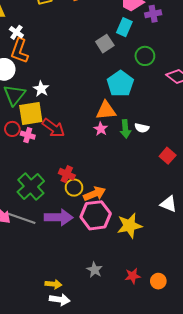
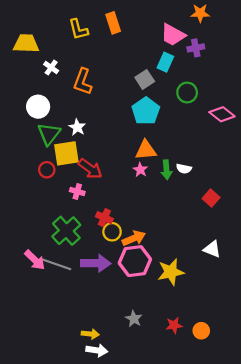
orange L-shape: (20, 51) -> (83, 82), moved
cyan pentagon: (120, 84) -> (146, 111), moved
pink cross: (28, 135) -> (77, 191), moved

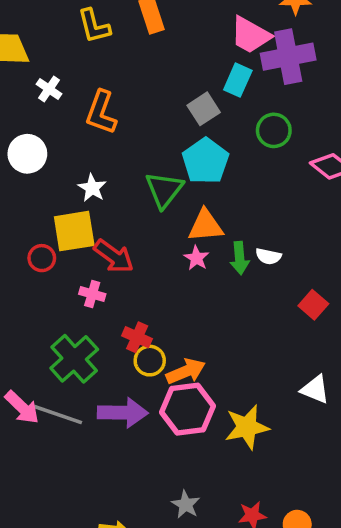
purple cross: (196, 48) -> (288, 57), size x1.8
green triangle: (49, 134) -> (164, 190), moved

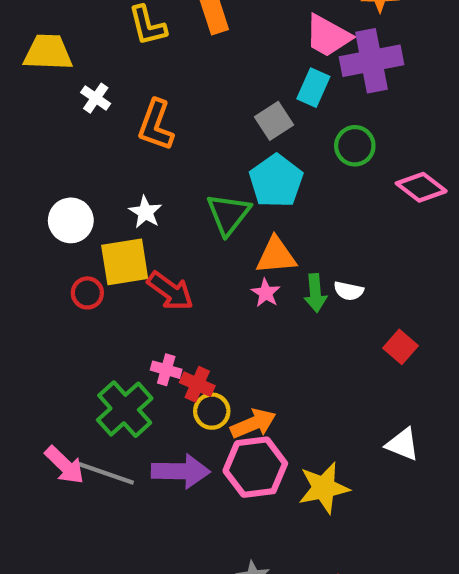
white circle: (27, 154) -> (71, 220), moved
pink cross: (92, 294) -> (166, 370), moved

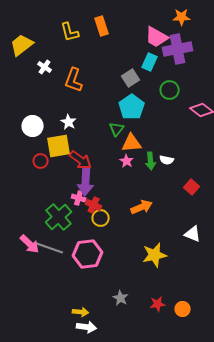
yellow trapezoid: (48, 52) -> (22, 45), turned -40
green triangle: (228, 214) -> (117, 129), moved, size x0.7
orange arrow: (253, 424) -> (142, 207), moved
pink hexagon: (255, 467) -> (88, 254), moved
purple arrow: (181, 471) -> (86, 182), moved, turned 92

